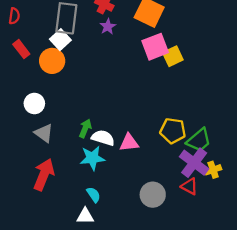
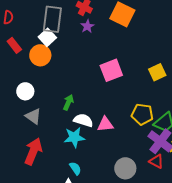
pink square: (155, 47) -> (111, 70), moved
yellow square: (173, 56) -> (157, 72), moved
green arrow: (85, 128) -> (68, 102), moved

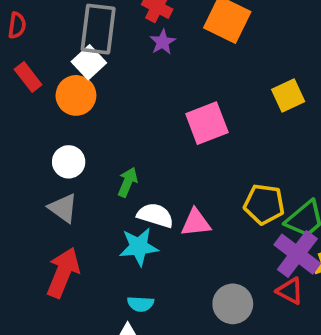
yellow square: (157, 72) -> (288, 95), moved
white circle: (25, 91) -> (69, 162), moved
cyan semicircle: (75, 168) -> (141, 304), turned 128

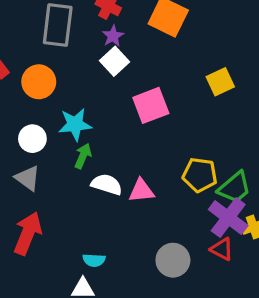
white square: (89, 62) -> (115, 61), moved
cyan star: (139, 247) -> (75, 124), moved

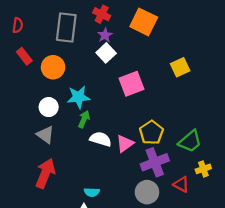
yellow pentagon: (200, 175) -> (151, 132), moved, turned 30
pink triangle: (141, 191) -> (125, 144), turned -30
purple cross: (228, 218) -> (155, 162), moved, turned 32

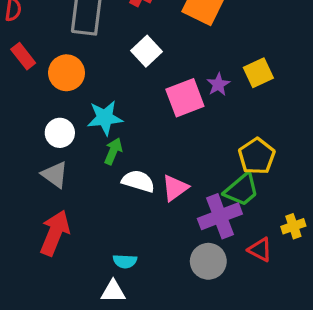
purple star: (105, 35) -> (218, 84), moved
yellow pentagon: (151, 132) -> (257, 156), moved
green trapezoid: (190, 141) -> (242, 190), moved

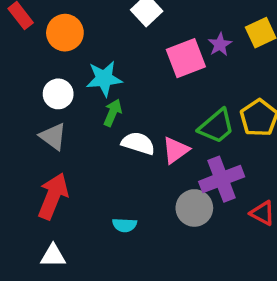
green trapezoid: (242, 190) -> (216, 126), moved
gray circle: (208, 261) -> (194, 208), moved
white triangle: (113, 291) -> (53, 256), moved

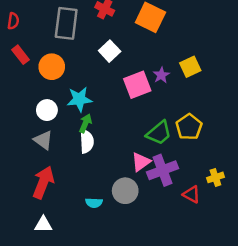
white semicircle: (138, 143) -> (87, 141), moved, turned 70
pink triangle: (176, 150) -> (141, 162), moved
gray circle: (194, 208) -> (125, 191), moved

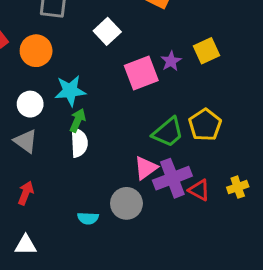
red arrow: (43, 182) -> (26, 193), size x0.6
red triangle: (191, 194) -> (199, 190), moved

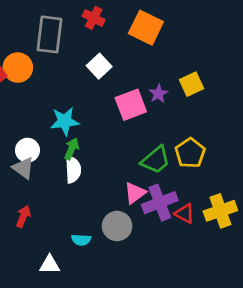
orange circle: (36, 51) -> (18, 68), moved
white circle: (30, 104) -> (27, 150), moved
yellow cross: (238, 187) -> (220, 211), size x1.6
white triangle: (26, 245) -> (50, 265), moved

